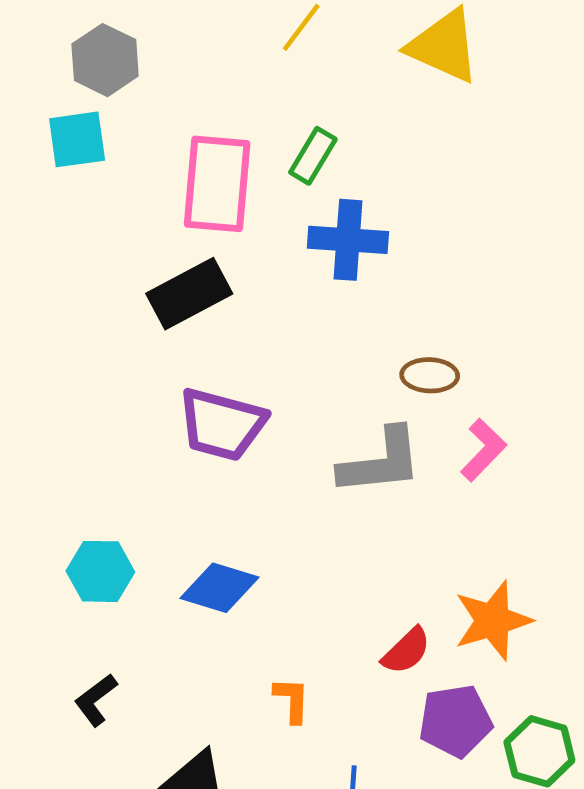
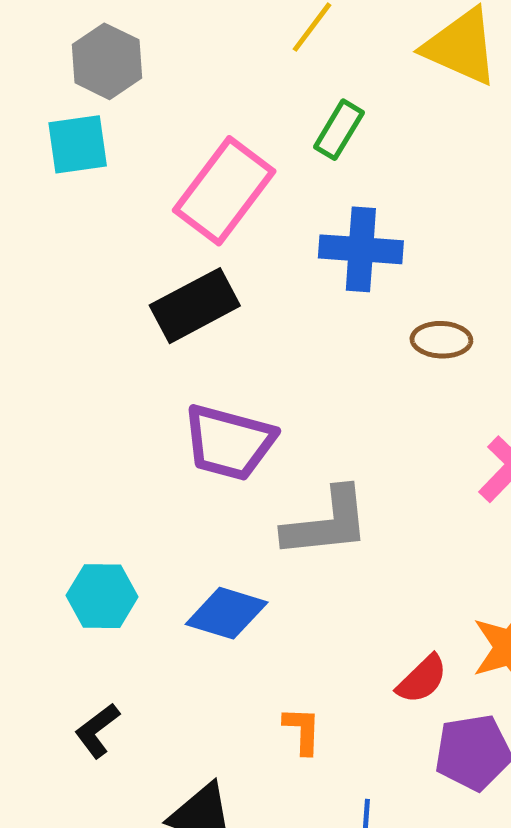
green rectangle: (313, 156) -> (339, 130), moved
pink rectangle: (217, 184) -> (224, 191), turned 32
brown ellipse: (430, 375) -> (441, 340), moved
gray L-shape: (381, 462) -> (327, 523), moved

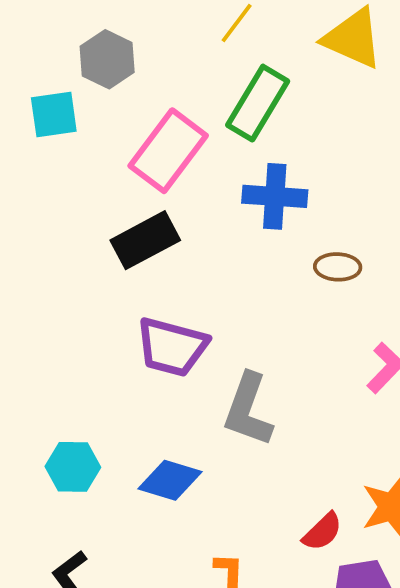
gray hexagon: (107, 61) -> (107, 59), moved
green rectangle: (339, 130) -> (258, 103), size x1.6
gray L-shape: (327, 523) -> (248, 410), turned 116

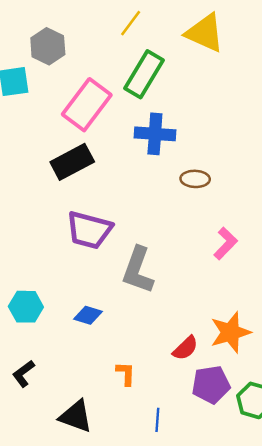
blue diamond: (170, 480) -> (88, 315), size x0.7

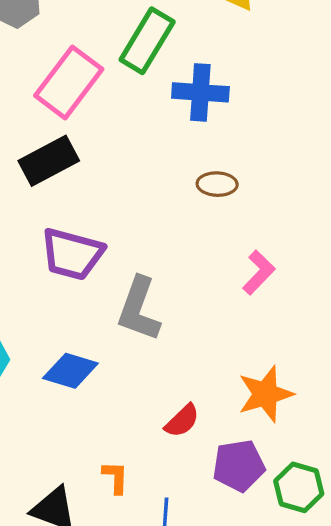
blue cross: (155, 134) -> (200, 92), moved
blue diamond: (88, 315) -> (70, 371), size x1.4
red semicircle: (185, 348) -> (182, 421), moved
orange L-shape: (126, 374) -> (115, 477), moved

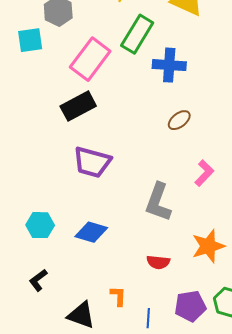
brown ellipse: (217, 184) -> (179, 120), turned -40
gray L-shape: (139, 309) -> (158, 202), moved
red semicircle: (182, 421) -> (158, 262), turned 50
purple pentagon: (239, 466) -> (190, 306), moved

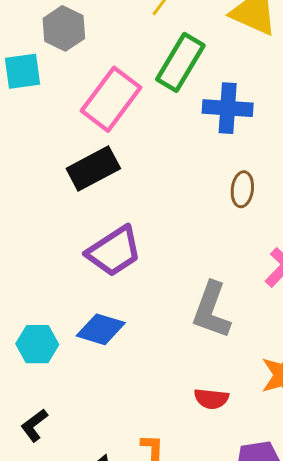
brown ellipse: (179, 120) -> (242, 189), turned -45
purple trapezoid: (92, 162) -> (114, 251), turned -48
blue diamond: (91, 232) -> (101, 329), moved

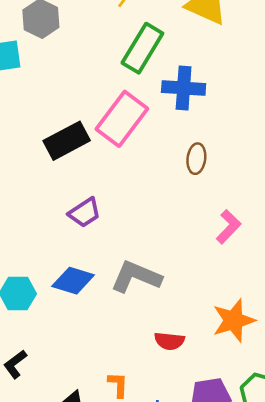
pink rectangle: (111, 99) -> (122, 119), moved
purple trapezoid: (114, 251) -> (85, 213), size x0.7
gray L-shape: (211, 310) -> (136, 277), moved, turned 93

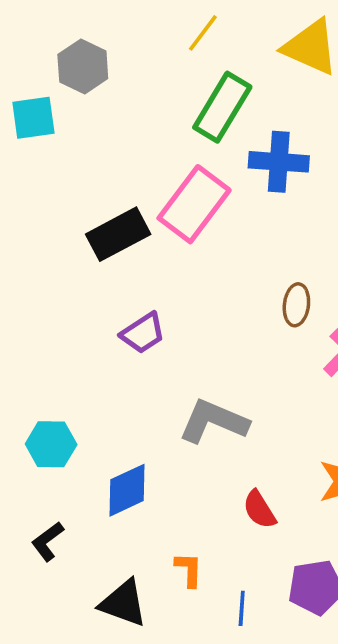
brown ellipse: (196, 159) -> (296, 305), moved
blue diamond: (73, 281) -> (127, 490), moved, turned -42
red semicircle: (169, 341) -> (259, 510), turned 52

